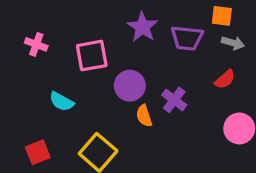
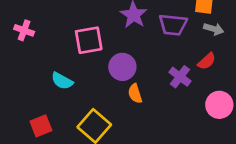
pink cross: (36, 44) -> (24, 30), moved
purple cross: (174, 100) -> (180, 77), moved

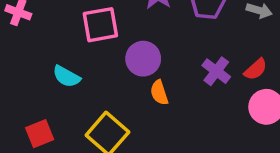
red semicircle: (207, 61) -> (256, 69), moved

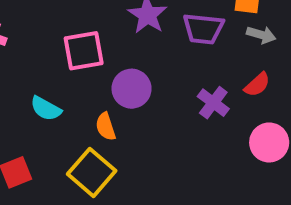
red semicircle: (256, 69) -> (257, 85), moved
orange semicircle: (159, 93) -> (106, 127), moved

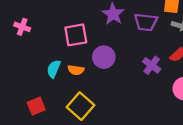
cyan semicircle: (46, 109) -> (54, 69), turned 84
orange semicircle: (106, 127) -> (76, 70), moved, turned -63

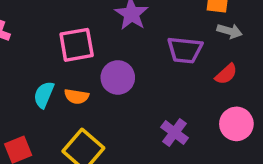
purple trapezoid: (146, 22) -> (185, 50), moved
purple cross: (152, 65) -> (175, 132), moved

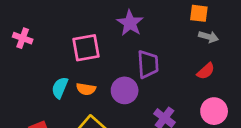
purple trapezoid: (185, 50) -> (148, 64), moved, turned -100
purple circle: (118, 77) -> (125, 90), moved

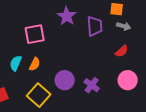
purple trapezoid: (148, 64) -> (95, 26), moved
orange semicircle: (86, 89) -> (35, 64), turned -72
purple circle: (125, 90) -> (65, 80), moved

